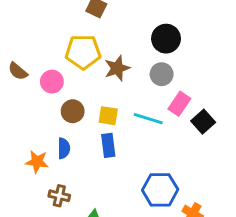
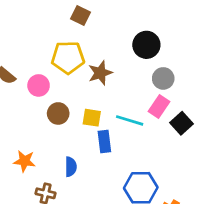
gray circle: (162, 74) -> (163, 78), moved
blue rectangle: (108, 145) -> (104, 141), moved
blue semicircle: (64, 148) -> (71, 167), moved

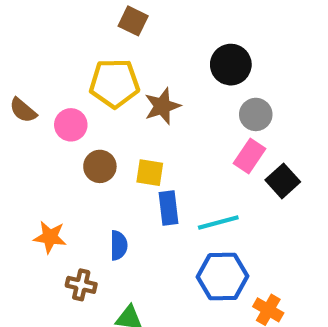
cyan line: (130, 120) -> (218, 223), moved, turned -32

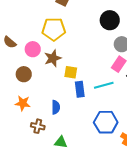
brown star: (162, 106) -> (53, 58), moved
brown circle: (100, 166) -> (24, 74), moved
cyan line: (218, 223) -> (104, 85), moved

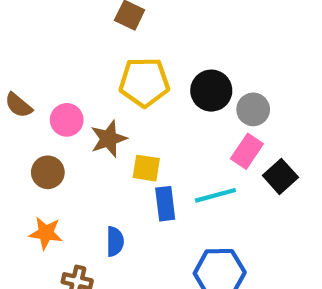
black circle: (110, 20) -> (211, 91), moved
yellow pentagon: (54, 29) -> (144, 82), moved

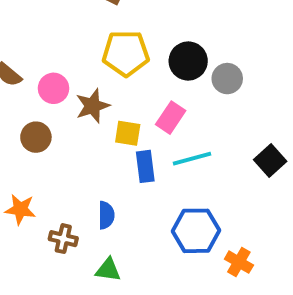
pink rectangle: (247, 151) -> (171, 118), moved
black square: (280, 176) -> (270, 161), moved
orange star: (46, 233) -> (20, 209), moved
blue semicircle: (115, 241) -> (106, 215), moved

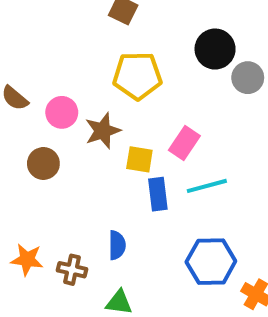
black circle: (188, 61) -> (215, 49), moved
gray circle: (227, 79) -> (248, 78), moved
orange star: (20, 209) -> (27, 260), moved

